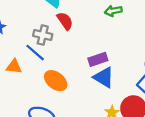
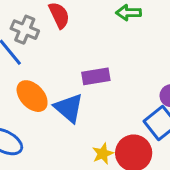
blue triangle: (104, 77) -> (69, 108), moved

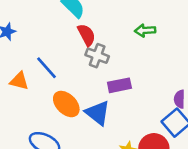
gray cross: (25, 30) -> (97, 56), moved

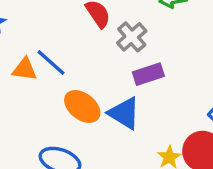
gray cross: (97, 56) -> (132, 37), moved, turned 35
orange triangle: (19, 81) -> (24, 69), moved

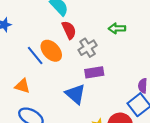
orange triangle: (24, 69) -> (22, 86), moved
orange ellipse: (82, 106) -> (51, 51), moved

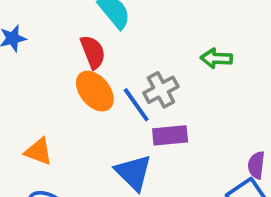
red semicircle: (69, 30) -> (93, 52), moved
blue line: (35, 56) -> (136, 105), moved

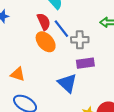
gray cross: (161, 90) -> (80, 40), turned 30
blue line: (136, 105) -> (61, 29), moved

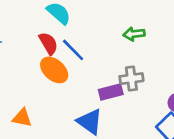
gray cross: (80, 40) -> (131, 79), moved

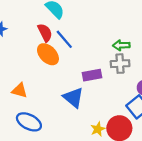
green arrow: (134, 34) -> (121, 45), moved
gray cross: (131, 79) -> (120, 64), moved

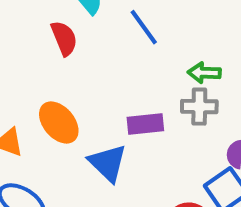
blue line: (64, 39) -> (144, 27), moved
orange ellipse: (48, 54) -> (59, 123), moved

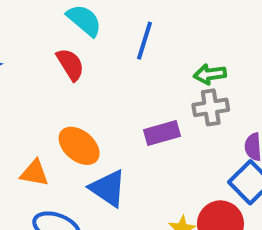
blue line: (144, 27) -> (145, 41), turned 63
blue triangle: (108, 163) -> (108, 188), moved

